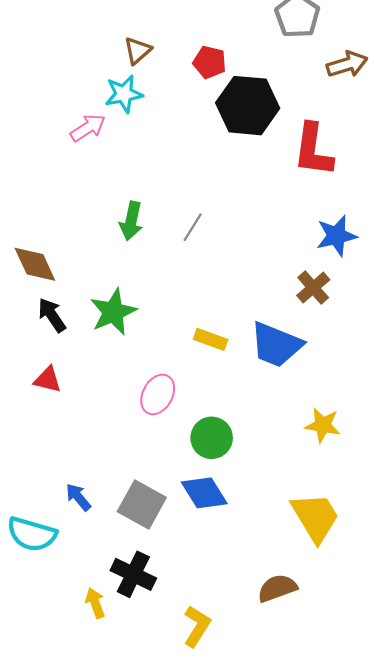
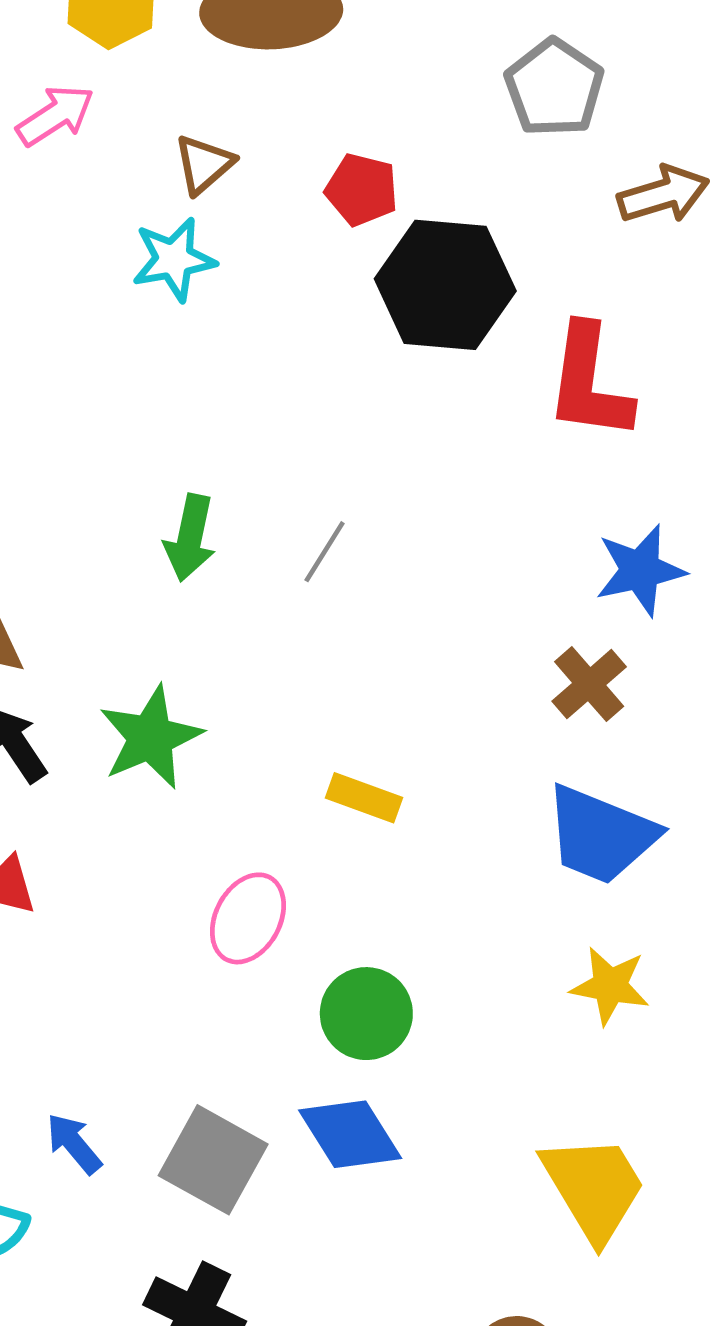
pink arrow: (88, 128) -> (55, 115), moved
blue trapezoid: (276, 345) -> (601, 835), moved

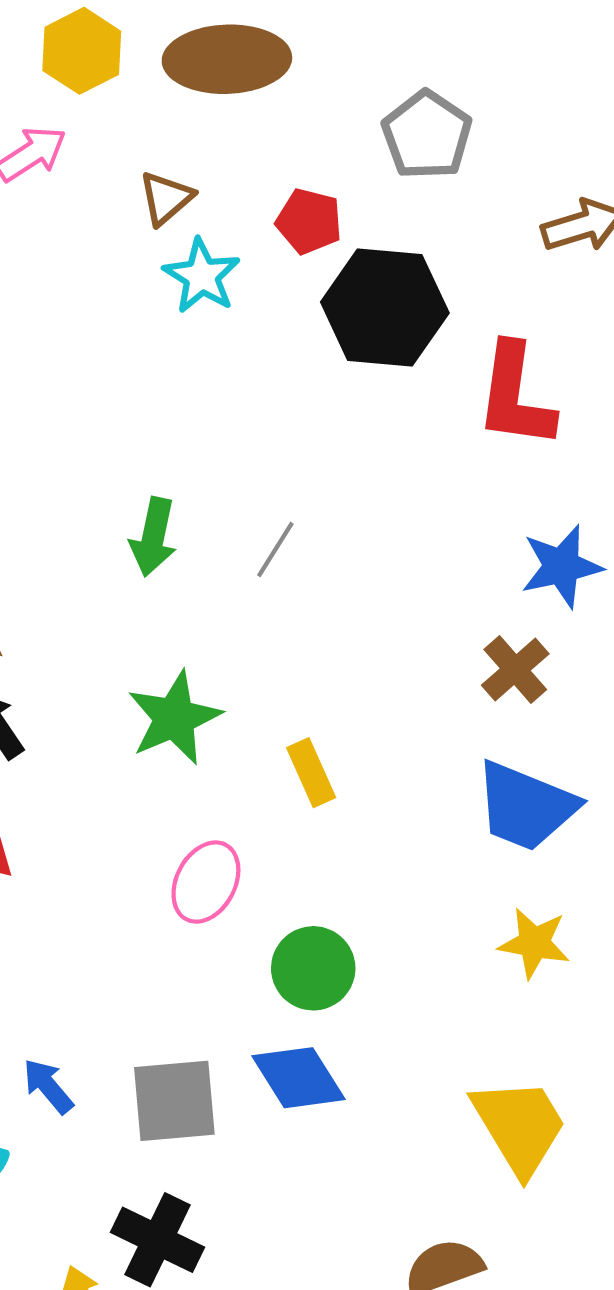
gray pentagon: (554, 88) -> (427, 135), moved
cyan star: (174, 259) -> (202, 276), moved, turned -30
green star: (151, 737) -> (174, 718), moved
yellow rectangle: (364, 798) -> (311, 773), turned 46
gray square: (213, 1160) -> (174, 1101), turned -34

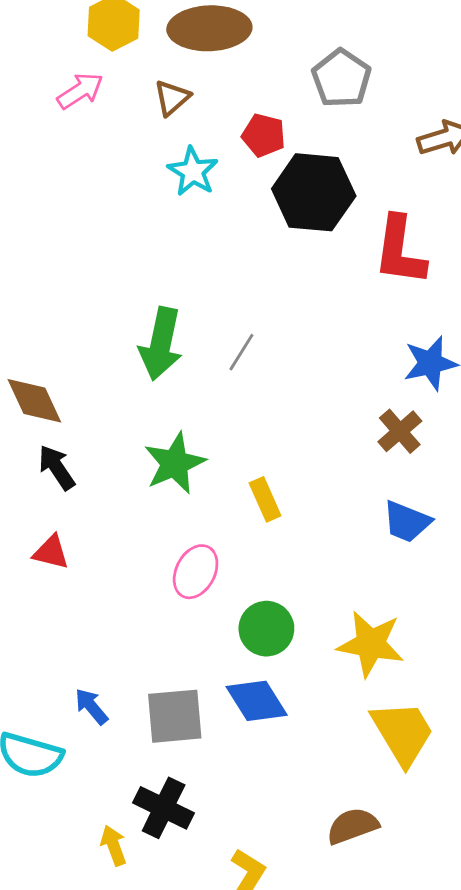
brown triangle: (166, 198) -> (172, 98), moved
green arrow: (153, 537) -> (161, 344), size x1.4
blue trapezoid: (526, 806) -> (407, 522), size x0.7
yellow star: (534, 943) -> (371, 644), moved, size x1.4

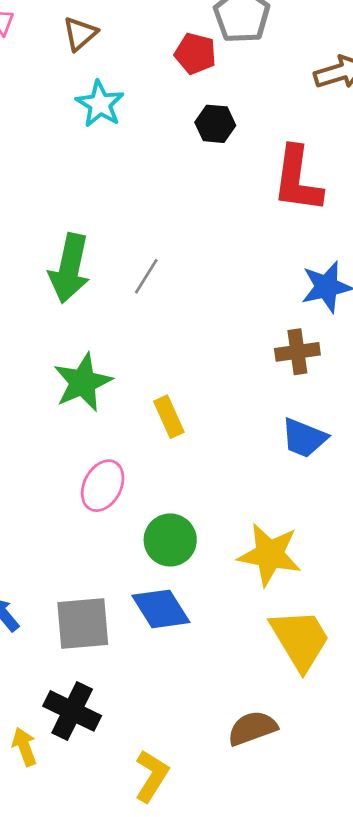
red pentagon: (264, 135) -> (195, 54), moved
black hexagon: (314, 192) -> (215, 124), size x0.5
brown cross: (400, 431) -> (297, 352), turned 33

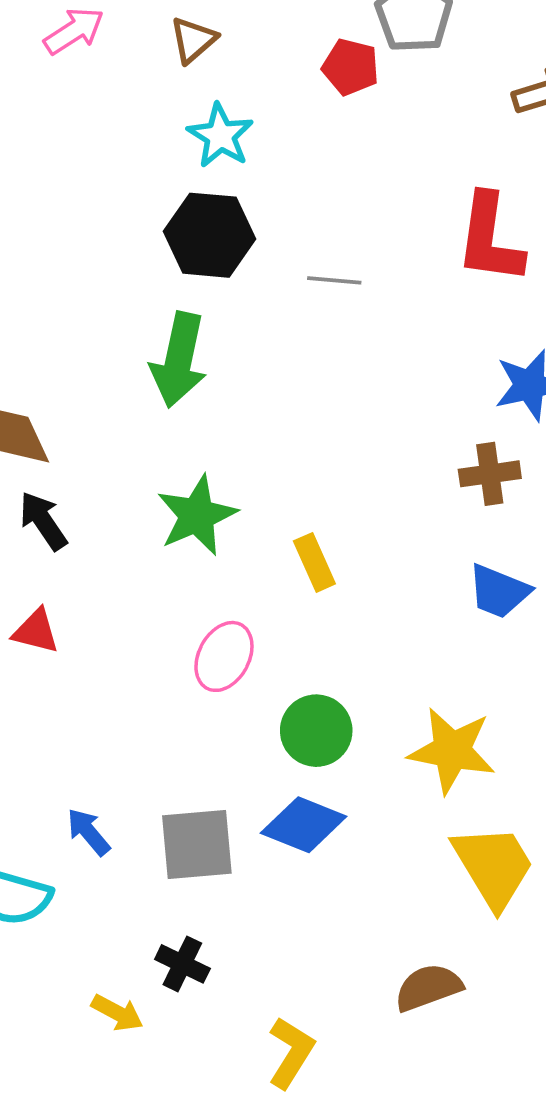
black hexagon: (215, 124) -> (210, 235), moved, size x1.6
gray line: (146, 276) -> (334, 280), moved, turned 63
blue diamond: (161, 609) -> (304, 825), turned -36
black cross: (72, 711) -> (182, 964), size x0.7
yellow arrow: (24, 747) -> (117, 1013), turned 138

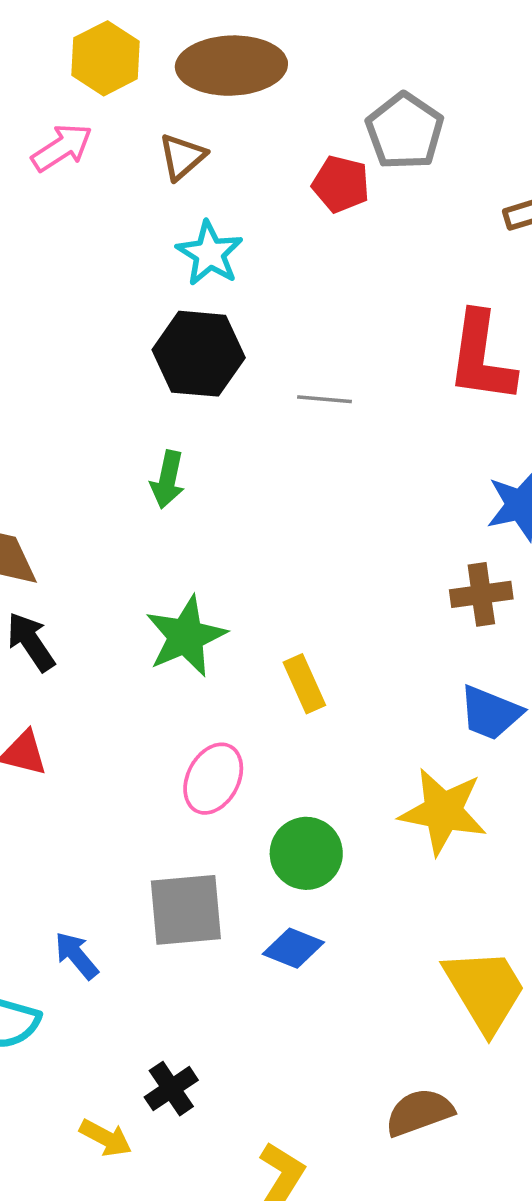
green arrow: (179, 360) -> (168, 480), size x0.6
yellow star: (452, 751) -> (443, 811), moved
blue diamond: (304, 825) -> (293, 948), size x0.7
gray square: (197, 845) -> (186, 910), moved
black cross: (182, 964) -> (171, 1089), turned 30

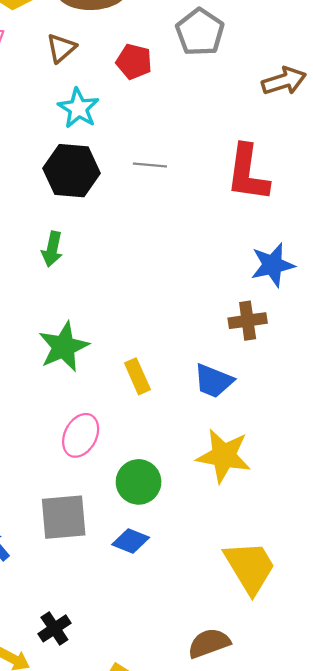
red pentagon: (341, 184) -> (134, 62), moved
gray line: (324, 399) -> (150, 165), moved
blue trapezoid: (490, 713) -> (214, 381), moved

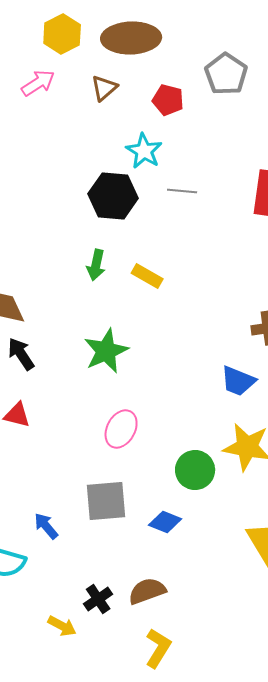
cyan star: (78, 108) -> (144, 151), moved
yellow rectangle: (137, 376) -> (147, 276), moved, turned -36
green circle: (139, 482) -> (195, 470), moved
brown semicircle: (209, 643) -> (147, 591), moved

